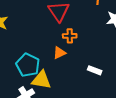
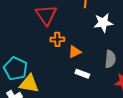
orange triangle: (59, 53) -> (75, 52), moved

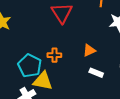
orange cross: (57, 39) -> (54, 55), moved

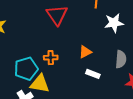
cyan pentagon: (30, 66) -> (26, 69), turned 30

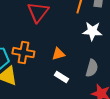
orange cross: (51, 58) -> (23, 53), size x1.5

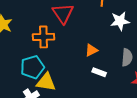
orange cross: (23, 53) -> (44, 37), moved

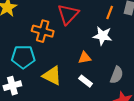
white star: (120, 21) -> (103, 36), moved
yellow triangle: (46, 82) -> (52, 76), moved

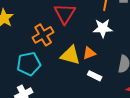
orange cross: (43, 31) -> (43, 35), turned -35
yellow triangle: (52, 76) -> (70, 55), moved

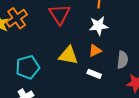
orange cross: (43, 35) -> (17, 18), moved
orange triangle: (89, 53) -> (95, 51), moved

